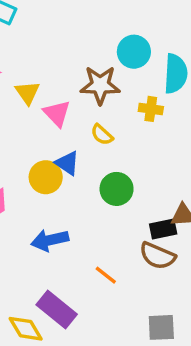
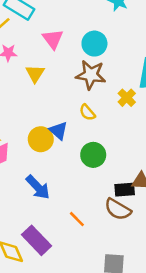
cyan circle: (134, 52) -> (94, 44), moved
yellow cross: (151, 109) -> (127, 98), turned 30
pink triangle: (57, 113) -> (53, 39), moved
blue arrow: (50, 240) -> (38, 187), turned -128

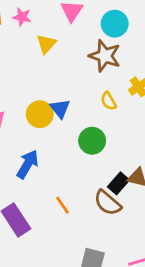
yellow semicircle: (87, 112) -> (109, 101), moved
blue arrow: (38, 187) -> (28, 164), turned -116
black rectangle: (125, 190) -> (119, 183), turned -54

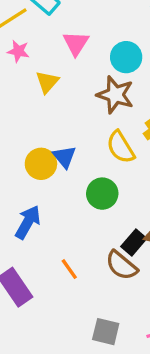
yellow semicircle: (109, 101) -> (121, 147), size x1.5

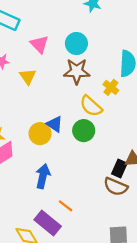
green circle: (102, 194) -> (84, 131), moved
orange line: (69, 269) -> (66, 206), moved

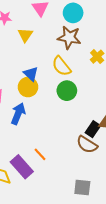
yellow semicircle: (91, 106) -> (61, 66), moved
blue triangle: (55, 124) -> (31, 74), moved
blue arrow: (43, 176) -> (18, 114), moved

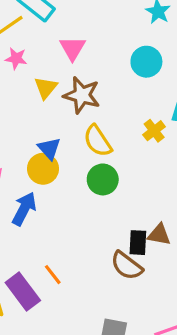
cyan circle: (73, 13) -> (146, 62), moved
brown star: (69, 37) -> (82, 95), moved
black rectangle: (93, 129) -> (138, 243), turned -35

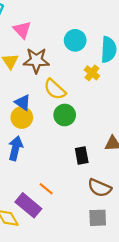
cyan circle: (146, 62) -> (75, 40), moved
black rectangle: (138, 243) -> (82, 155), moved
brown semicircle: (127, 266) -> (100, 188), moved

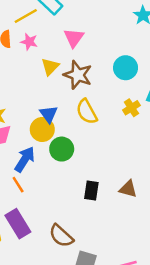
green circle: (65, 115) -> (62, 149), moved
brown semicircle: (100, 188) -> (61, 236), moved
orange line: (46, 189) -> (18, 185), moved

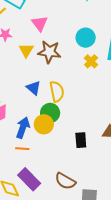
yellow cross: (131, 108) -> (91, 61), moved
yellow semicircle: (87, 112) -> (57, 91), moved, turned -150
yellow circle: (42, 129) -> (44, 124), moved
orange line: (18, 185) -> (22, 149), turned -40

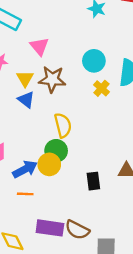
blue triangle: (34, 88) -> (26, 100), moved
blue arrow: (23, 128) -> (25, 169), turned 45
purple rectangle: (29, 179) -> (50, 228), moved, turned -35

